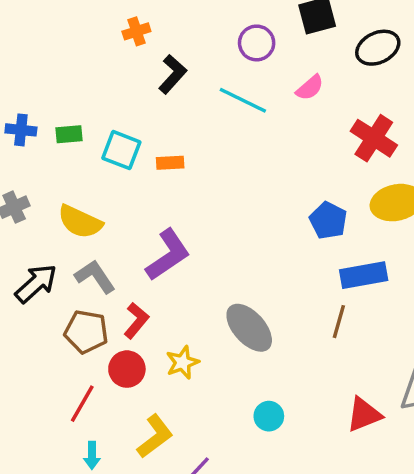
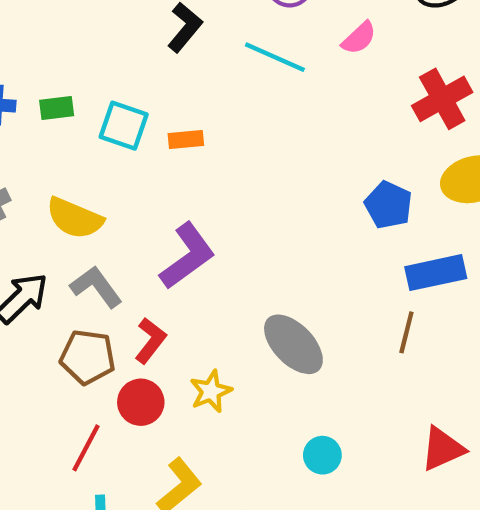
red cross: (374, 138) -> (442, 99), turned 30

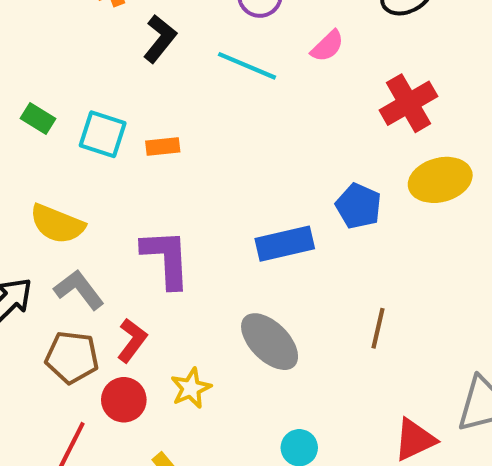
green rectangle: (57, 108) -> (38, 118), turned 40
purple L-shape: (187, 256) -> (166, 258), turned -56
blue rectangle: (436, 273) -> (285, 244), moved

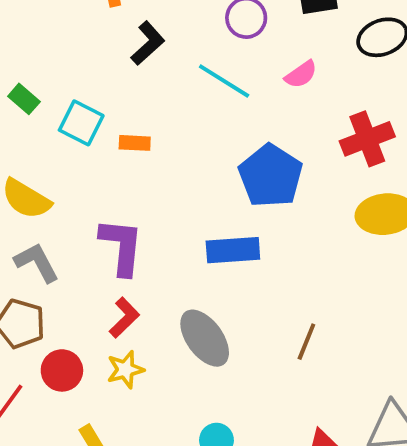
blue pentagon: (359, 206) -> (271, 176), moved, size x1.5
red L-shape: (132, 340) -> (124, 318), moved

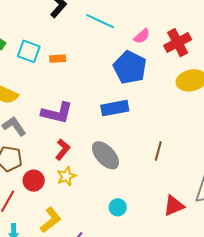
pink semicircle: (301, 74) -> (142, 36), moved
purple L-shape: (122, 246) -> (57, 113), turned 104

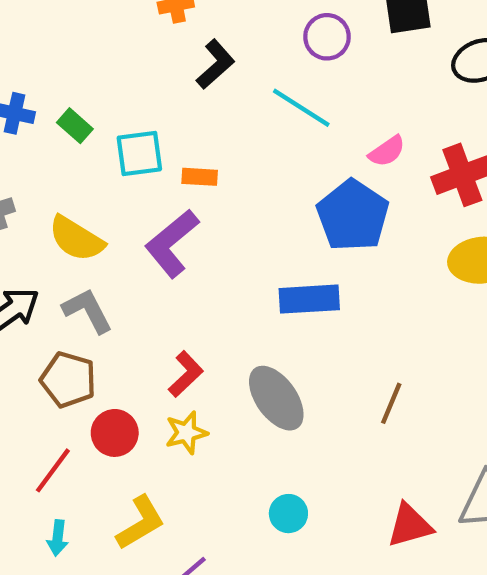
cyan square: (29, 51) -> (139, 153), turned -35
purple L-shape: (57, 113) -> (172, 243), moved, turned 120

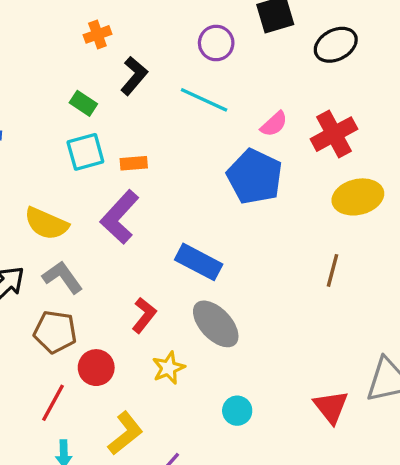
green rectangle: (75, 126) -> (83, 103), moved
blue rectangle: (309, 299) -> (199, 262), moved, turned 39
brown line: (391, 403) -> (332, 270), moved
yellow star: (186, 433) -> (169, 368), moved
red triangle: (410, 525) -> (331, 407), turned -45

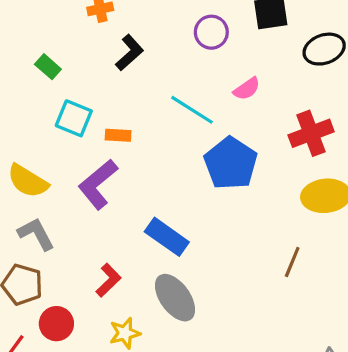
cyan line: (204, 100) -> (192, 110), moved
green rectangle: (83, 103) -> (48, 67), moved
pink semicircle: (274, 124) -> (247, 89), moved
cyan square: (85, 152) -> (74, 118), turned 30

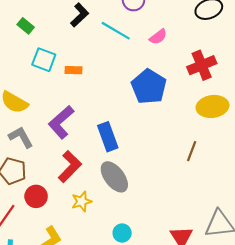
cyan line: (192, 110) -> (116, 31), moved
purple L-shape: (98, 184) -> (61, 122), moved
blue rectangle: (167, 237) -> (108, 137), turned 36
red L-shape: (108, 280) -> (70, 167), size x1.4

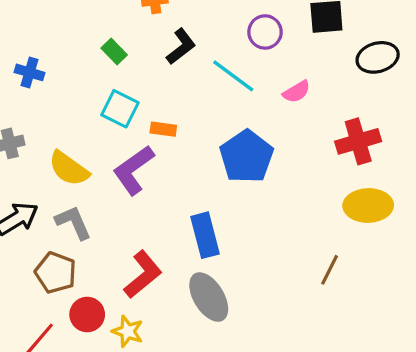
green rectangle: (26, 26) -> (114, 51), moved
blue pentagon: (149, 87) -> (247, 157), moved
purple L-shape: (61, 122) -> (133, 170), moved
yellow star: (82, 201) -> (128, 331), moved, turned 30

